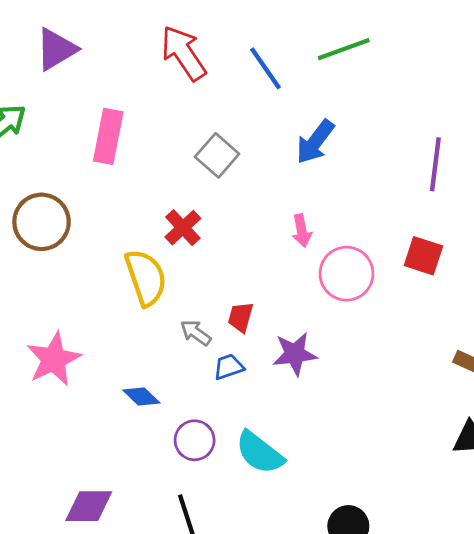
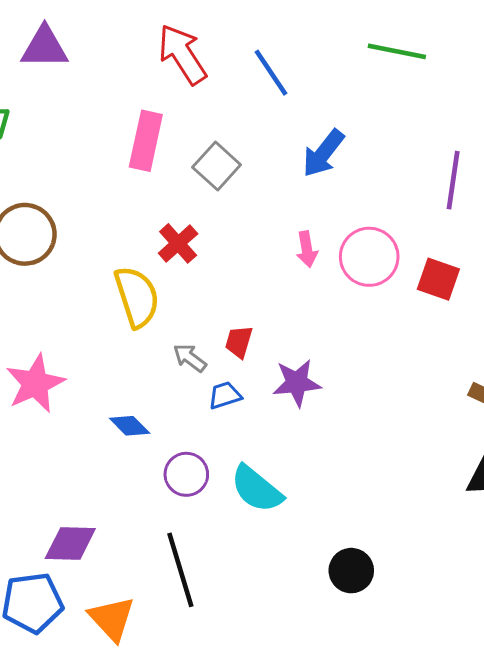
purple triangle: (56, 49) -> (45, 47), turned 30
green line: (344, 49) -> (397, 51), moved, turned 30
pink rectangle: (108, 136) -> (146, 141), moved
pink circle: (346, 274) -> (369, 257), moved

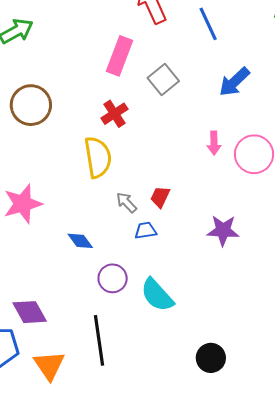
red cross: (178, 243) -> (114, 114), moved
purple star: (297, 383) -> (223, 230), moved
purple diamond: (70, 543) -> (30, 312), turned 51

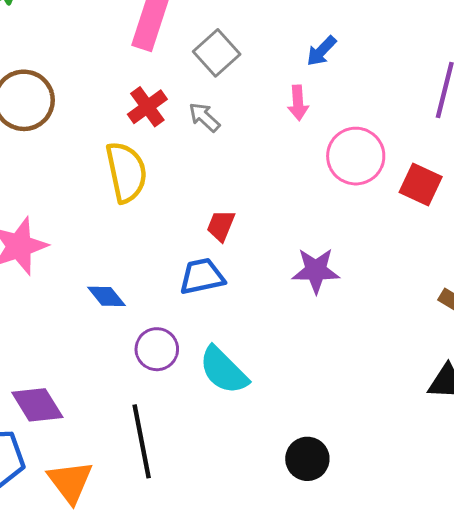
blue arrow: (234, 82) -> (321, 51), size x0.7
pink arrow: (214, 143) -> (298, 103), moved
gray arrow: (126, 202) -> (204, 117), moved
blue trapezoid: (146, 231) -> (202, 276), size x1.4

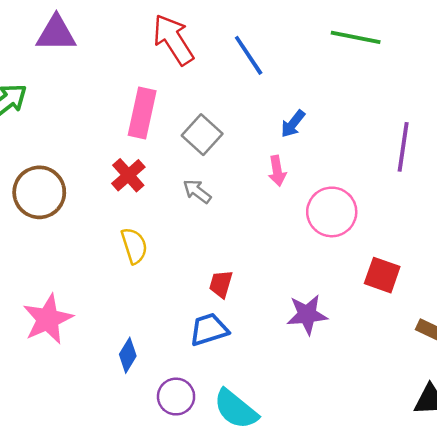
red cross: (147, 107) -> (128, 175), moved
yellow semicircle: (126, 172) -> (134, 246), size x0.7
red square: (421, 185) -> (382, 275), moved
blue diamond: (106, 296) -> (128, 355), turned 76

